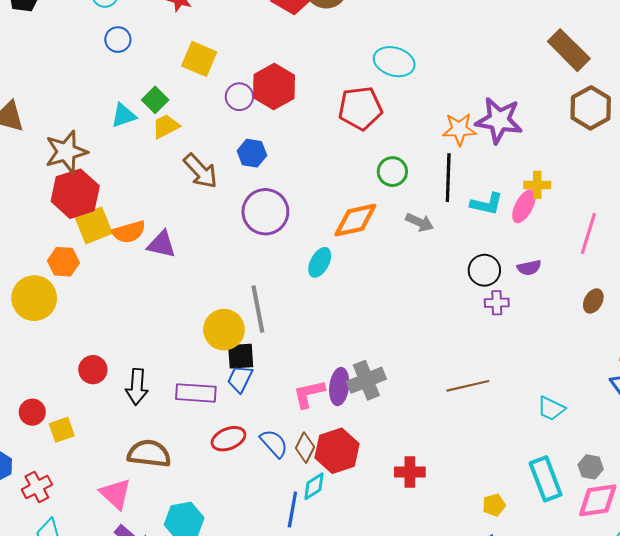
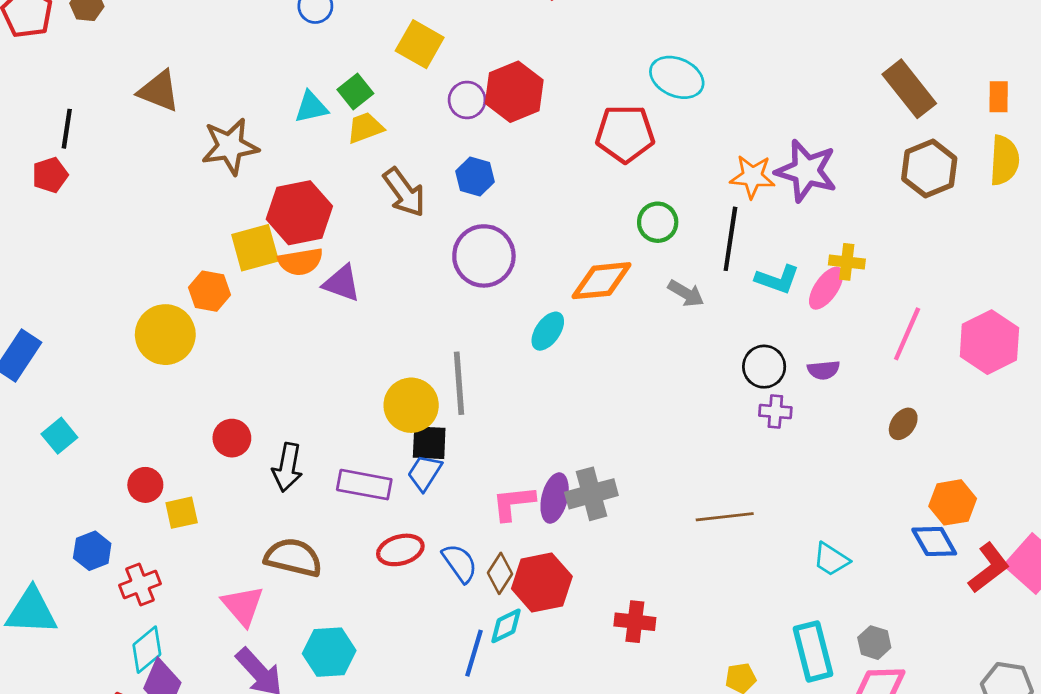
red hexagon: (75, 194) -> (299, 213), moved

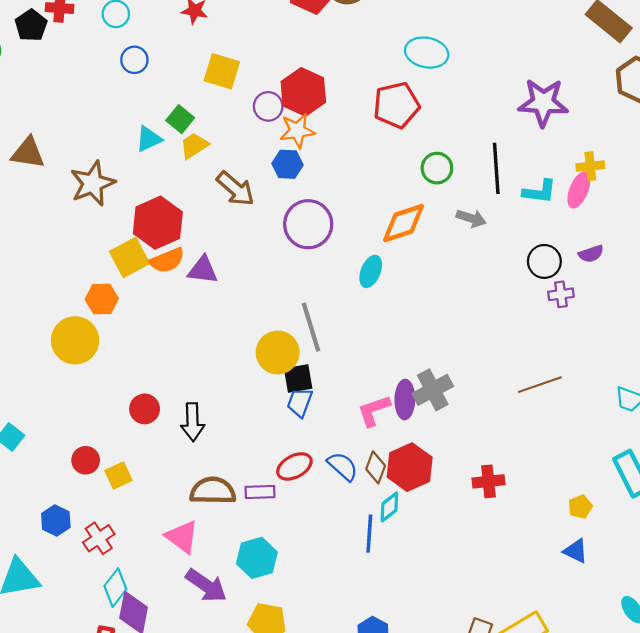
orange star: (752, 177) -> (297, 131), moved
purple rectangle: (364, 485) -> (260, 492), moved, size x0.7

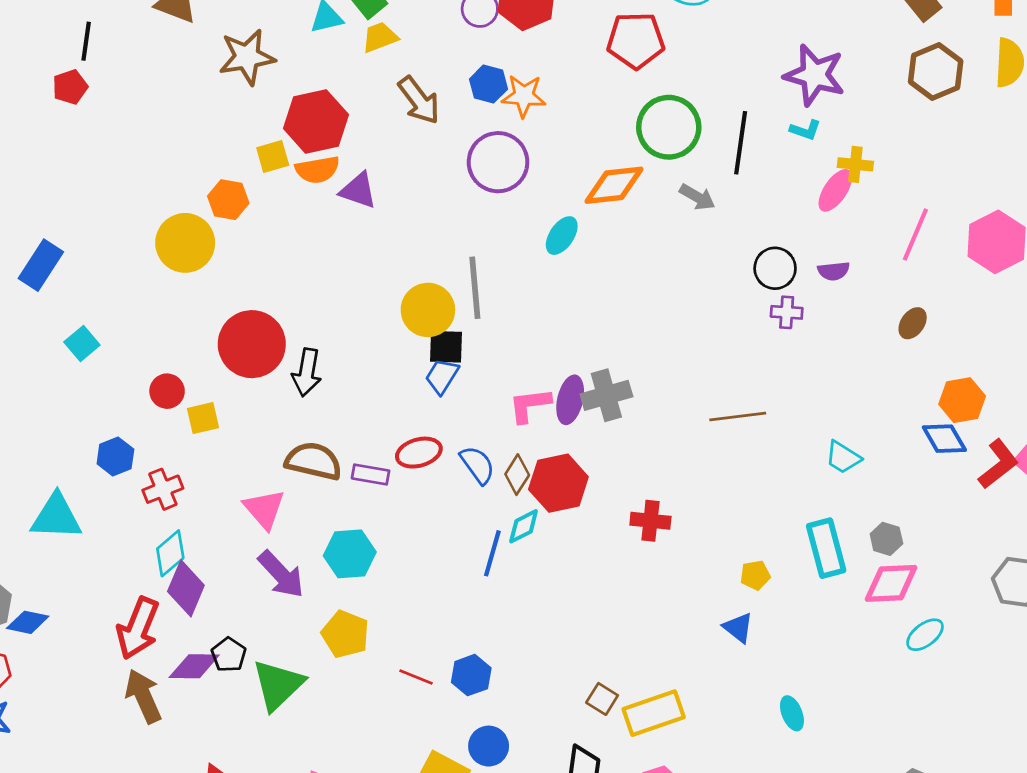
orange star: (297, 131) -> (524, 96), moved
green circle: (437, 168) -> (669, 127), size x1.6
cyan L-shape: (539, 192) -> (805, 130), moved, size x0.7
yellow square: (130, 258) -> (273, 157), size x0.7
red circle: (145, 409) -> (252, 344), size x1.8

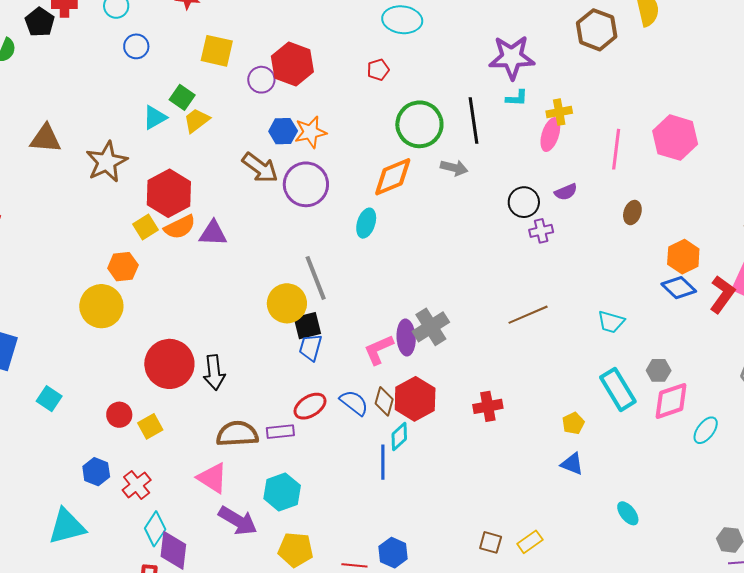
red pentagon: (636, 40) -> (378, 70), size x0.5
brown arrow: (419, 100) -> (260, 168), moved
yellow rectangle: (654, 713) -> (530, 542), size x0.6

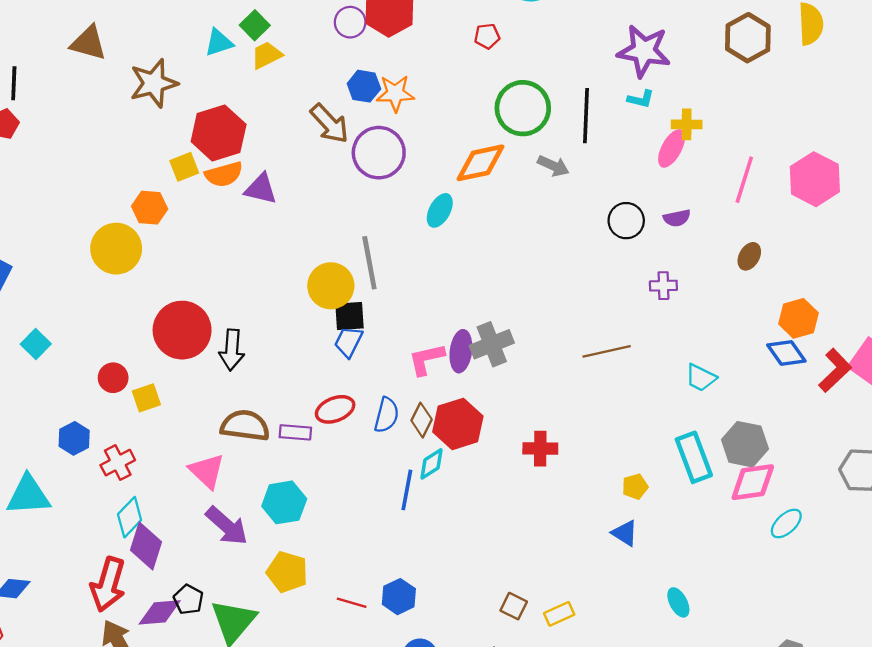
purple cross: (541, 231) -> (663, 286), moved
gray hexagon: (659, 370) -> (745, 444), size x1.6
blue semicircle: (354, 403) -> (387, 415), turned 56

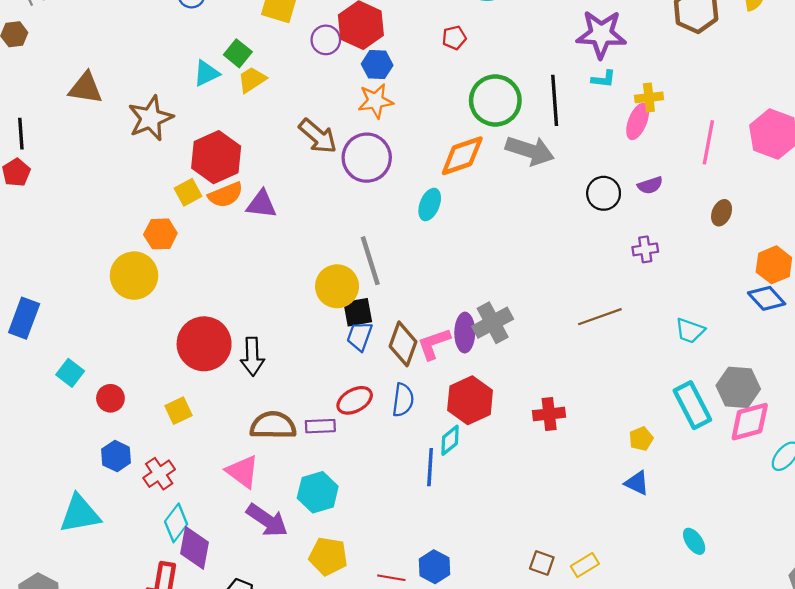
blue hexagon: (364, 86) -> (377, 65), moved
gray arrow: (553, 166) -> (530, 151), size x1.6
red circle: (113, 378) -> (110, 398), moved
brown diamond: (422, 420) -> (403, 344), moved, size x1.4

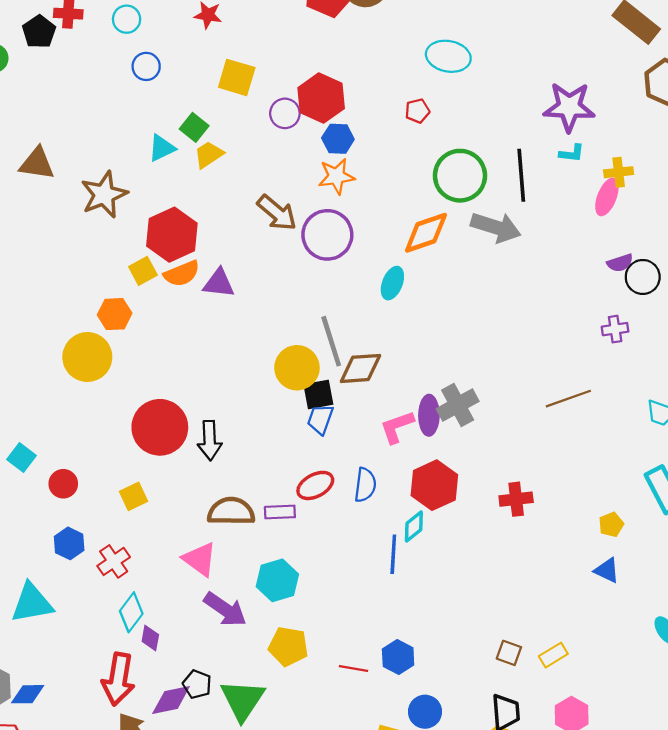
black circle: (604, 193) -> (643, 277), moved
brown diamond: (403, 344) -> (361, 368), moved, turned 66
purple diamond: (195, 548) -> (150, 638), size x0.6

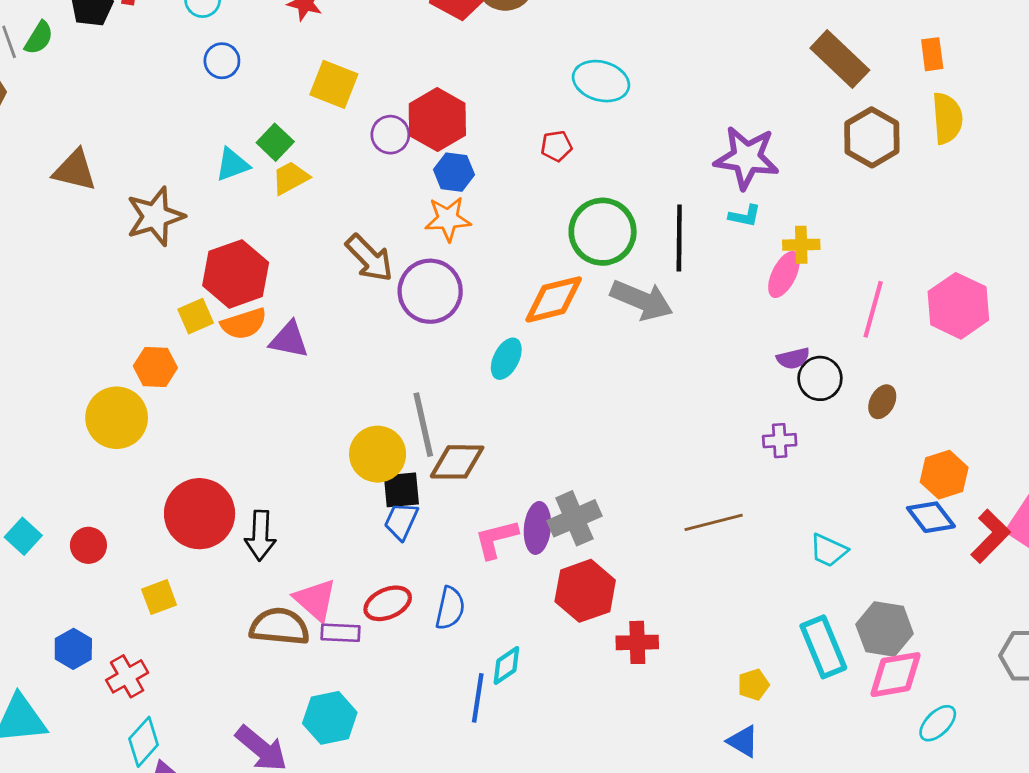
red circle: (63, 484) -> (88, 545), moved
red hexagon: (434, 485) -> (585, 591), moved
pink triangle: (200, 559) -> (315, 600), moved

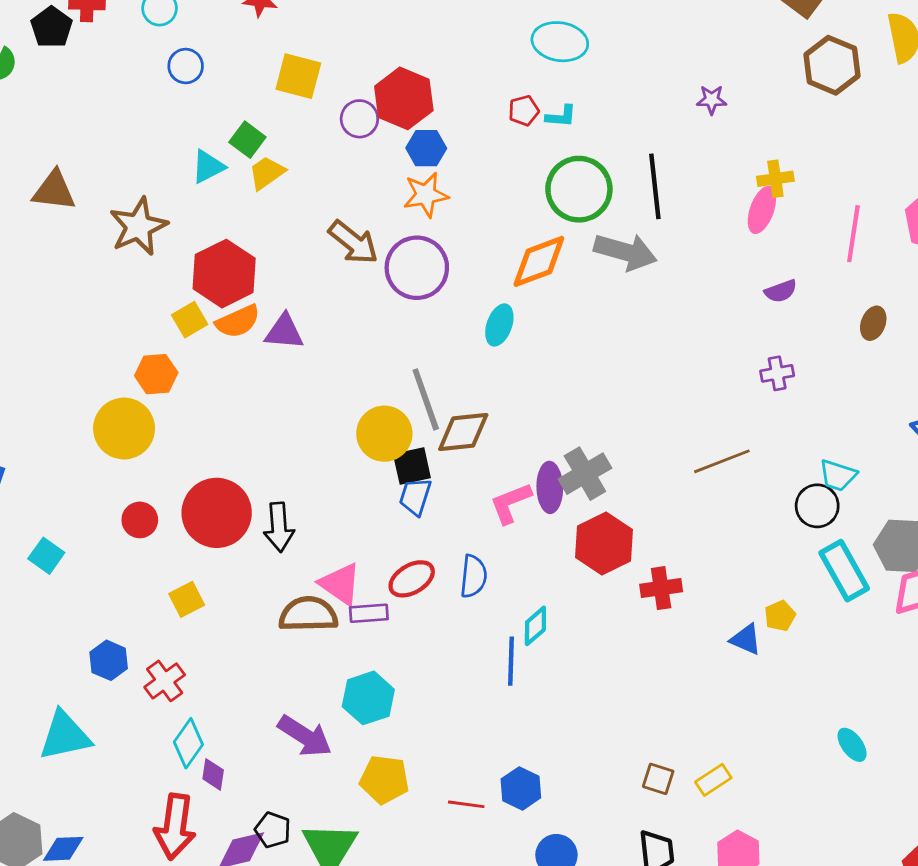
purple star: (747, 158) -> (712, 100), size x0.5
cyan L-shape: (745, 216) -> (561, 116), moved
black circle: (820, 378) -> (817, 506), moved
red circle: (88, 545) -> (140, 520), moved
blue triangle: (743, 741) -> (746, 639), moved

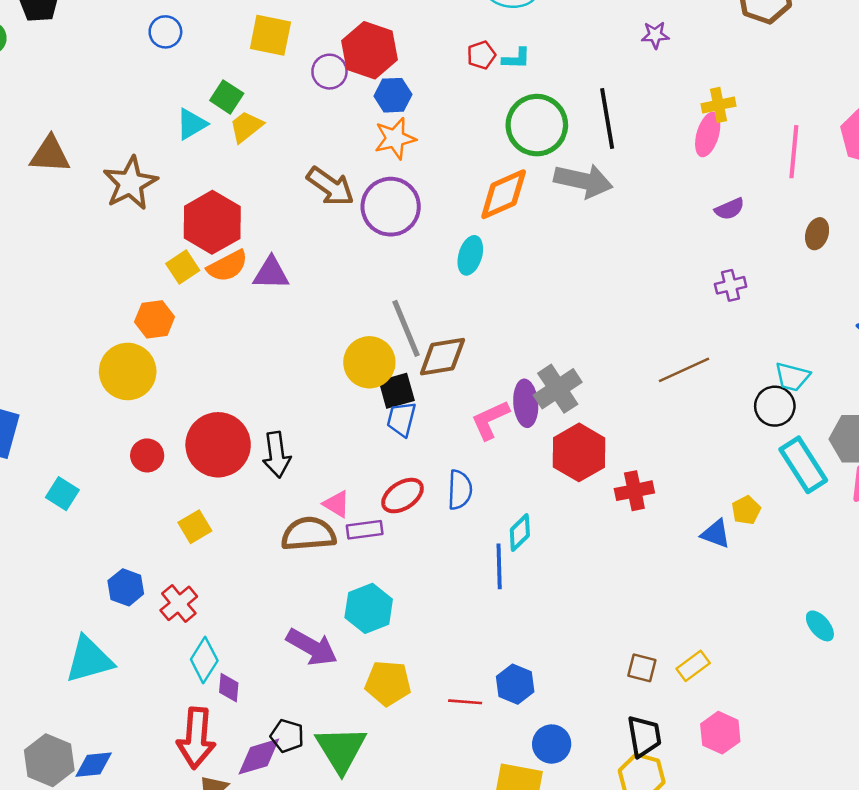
pink triangle: (340, 584) -> (337, 504), size x0.7

